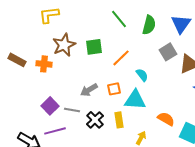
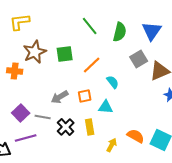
cyan triangle: (135, 100) -> (106, 107), size x0.7
orange semicircle: (166, 119) -> (136, 136), moved

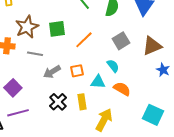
gray square: (139, 59) -> (121, 41), moved
cyan semicircle: (113, 82) -> (113, 66), moved
gray line: (43, 117) -> (35, 54), moved
orange semicircle: (136, 136) -> (122, 89), moved
yellow arrow: (112, 145) -> (104, 120), size x1.6

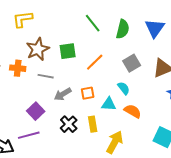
purple square: (13, 88) -> (36, 111), moved

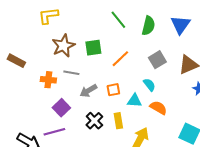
orange cross: (18, 68) -> (48, 80), moved

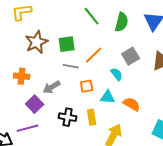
gray line: (71, 73) -> (71, 66), moved
cyan semicircle: (149, 85) -> (117, 74), moved
gray arrow: (88, 91) -> (52, 87), moved
black cross: (94, 121) -> (68, 117), turned -36

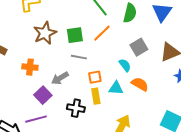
orange line: (94, 55) -> (102, 33), moved
orange semicircle: (132, 104) -> (140, 84), moved
yellow rectangle: (92, 117) -> (96, 96), moved

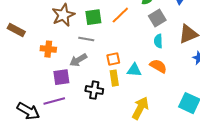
gray square: (139, 47) -> (157, 18), moved
gray line: (79, 57) -> (86, 39), moved
cyan semicircle: (125, 65) -> (158, 41), moved, turned -144
purple square: (43, 95) -> (61, 77), turned 36

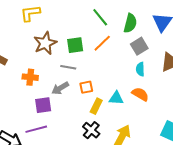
orange square: (113, 59) -> (86, 87), moved
yellow rectangle: (114, 78) -> (96, 106), turned 35
black cross: (94, 90) -> (91, 130), moved, turned 30

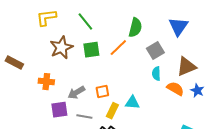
green line: (100, 17) -> (85, 22), moved
green semicircle: (130, 23) -> (135, 28), moved
gray line: (68, 67) -> (84, 117), moved
orange semicircle: (140, 94) -> (175, 89), moved

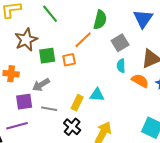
green square: (91, 50) -> (47, 56), moved
orange square: (102, 92) -> (69, 60), moved

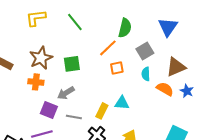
brown star: (26, 40) -> (41, 58), moved
orange square: (69, 60) -> (117, 68), moved
purple square: (24, 102) -> (49, 110), turned 30

